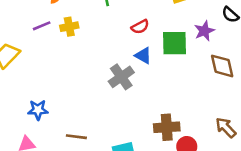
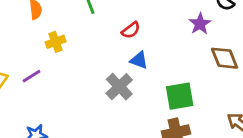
purple line: (42, 26) -> (31, 76), moved
green square: (174, 43) -> (180, 96), moved

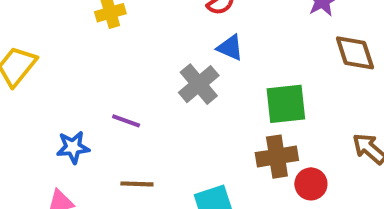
purple line: (31, 76) -> (126, 121), moved, turned 48

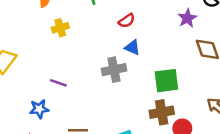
gray cross: (199, 84) -> (114, 70), turned 30
purple line: (126, 121) -> (58, 83), moved

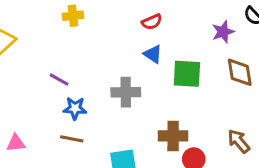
gray cross: (114, 70) -> (126, 92), moved
green square: (166, 81) -> (187, 74), moved
blue star: (39, 109) -> (75, 108), moved

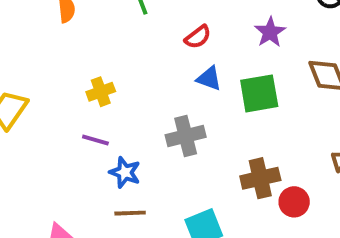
yellow cross: (73, 16) -> (101, 92), moved
purple star: (223, 32) -> (270, 32), moved
blue star: (75, 108) -> (125, 172), turned 30

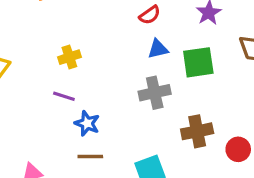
blue triangle: (209, 79) -> (158, 49), turned -35
gray cross: (186, 136) -> (155, 93), moved
red circle: (294, 202) -> (238, 149), moved

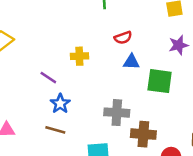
red semicircle: (150, 15) -> (123, 38), moved
yellow cross: (69, 57) -> (79, 56), moved
gray cross: (155, 93) -> (117, 113), moved

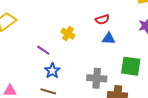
yellow cross: (79, 56) -> (68, 34), turned 32
green square: (160, 81) -> (131, 66), moved

